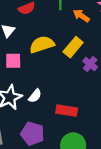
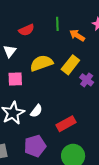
red rectangle: (67, 111) -> (66, 124), turned -36
purple pentagon: (32, 134) -> (35, 146), turned -30

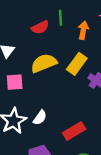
red semicircle: (26, 30) -> (40, 27), moved
orange arrow: (77, 35) -> (83, 30), turned 70

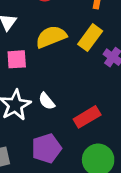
white semicircle: (40, 118) -> (47, 101), turned 105

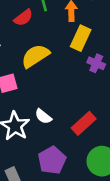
yellow rectangle: (90, 38) -> (81, 38), moved

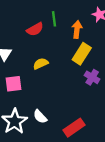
yellow semicircle: (35, 56) -> (41, 64), size x0.6

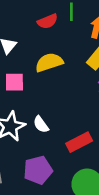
yellow semicircle: (41, 64) -> (49, 62), size x1.5

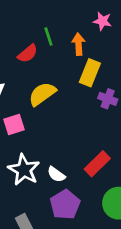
white semicircle: (41, 124) -> (56, 174), moved

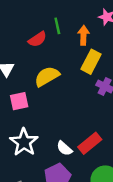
white semicircle: (56, 174) -> (64, 148), moved

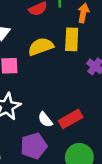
yellow rectangle: (91, 62) -> (72, 39), moved, turned -35

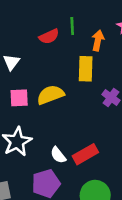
yellow semicircle: (41, 47) -> (50, 95), moved

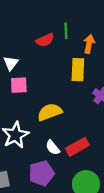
yellow semicircle: (50, 95) -> (50, 112), moved
pink square: (19, 98) -> (19, 85), moved

